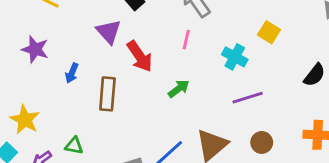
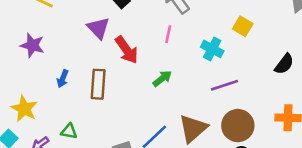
blue arrow: (72, 73) -> (63, 79), moved
brown circle: (262, 142) -> (238, 126), size x1.6

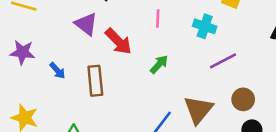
blue arrow: (63, 79) -> (57, 71), moved, turned -54
brown circle: (238, 126) -> (243, 99), size x0.7

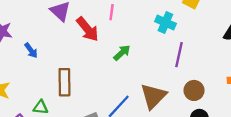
pink line: (158, 18) -> (112, 12), moved
purple line: (223, 61) -> (179, 55), turned -55
brown rectangle: (95, 81) -> (64, 82), moved

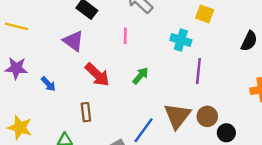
red arrow: (88, 29) -> (97, 75), moved
brown rectangle: (64, 82) -> (86, 112), size x0.7
brown circle: (194, 90) -> (207, 116), moved

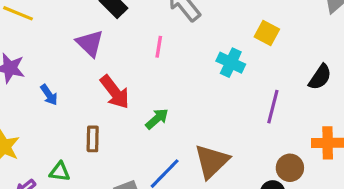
purple line: (198, 71) -> (273, 107), moved
green arrow: (140, 76) -> (157, 119), moved
brown circle: (207, 116) -> (290, 168), moved

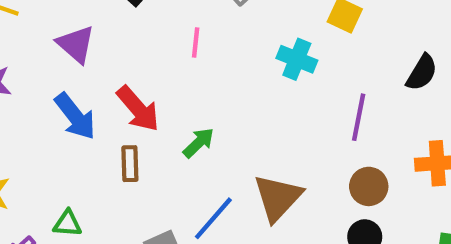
purple triangle: (90, 43) -> (76, 44), moved
blue arrow: (49, 95) -> (75, 116), moved, size x1.6
brown rectangle: (93, 139) -> (130, 164), moved
brown circle: (290, 168) -> (369, 186), moved

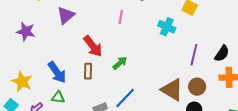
purple triangle: (76, 44) -> (66, 15), turned 36
black semicircle: (422, 73) -> (222, 53), moved
blue arrow: (75, 116) -> (57, 72), moved
brown triangle: (278, 198) -> (172, 90), moved, turned -45

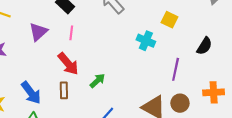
pink line: (121, 17) -> (71, 33), moved
black semicircle: (222, 53) -> (204, 46), moved

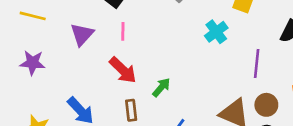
cyan cross: (146, 41) -> (216, 32), turned 36
brown rectangle: (64, 90) -> (131, 110), moved

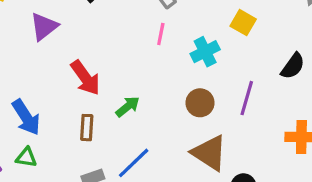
pink line: (123, 31) -> (161, 34), moved
brown circle: (266, 105) -> (200, 103), moved

